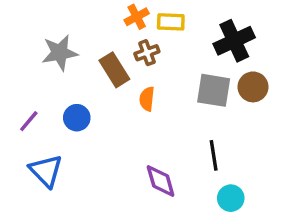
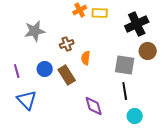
brown cross: (147, 53) -> (67, 44), moved
brown rectangle: (114, 70) -> (67, 75), moved
gray square: (214, 90) -> (125, 65), moved
purple line: (29, 121) -> (17, 71), turned -56

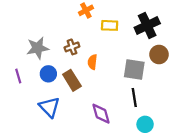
yellow rectangle: (100, 13) -> (110, 25), moved
gray star: (35, 31) -> (38, 48), moved
blue triangle: (27, 100) -> (49, 107), moved

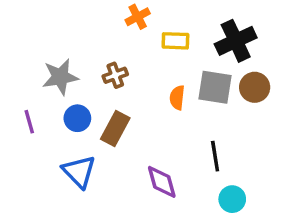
orange semicircle: (92, 62) -> (177, 98), moved
gray square: (134, 70) -> (215, 87), moved
brown rectangle: (72, 80) -> (115, 129), turned 60

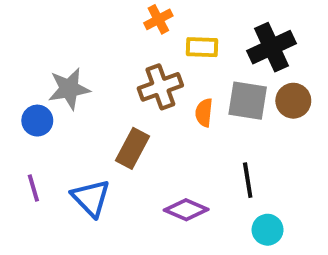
brown cross: (115, 75) -> (160, 87), moved, size x1.5
blue circle: (77, 118) -> (37, 121), moved
purple line: (29, 122) -> (33, 188), moved
purple diamond: (162, 182) -> (186, 210), turned -51

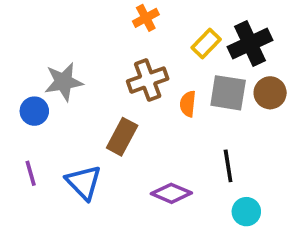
yellow rectangle: (202, 47) -> (206, 43), moved, turned -48

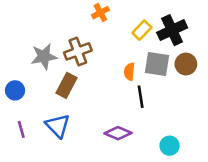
brown cross: (148, 80) -> (78, 51), moved
blue circle: (34, 111) -> (15, 90), moved
brown rectangle: (122, 137) -> (67, 85), moved
black line: (228, 166) -> (141, 97), moved
purple line: (31, 173) -> (21, 129), moved

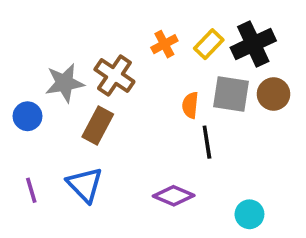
orange cross: (100, 13) -> (164, 44), moved
brown cross: (78, 51) -> (114, 76), turned -36
blue circle: (15, 90) -> (28, 116), moved

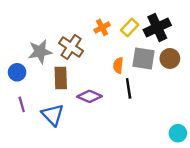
brown rectangle: (98, 125) -> (61, 78), turned -30
purple line: (31, 190) -> (22, 104), moved
purple diamond: (174, 196) -> (89, 96), moved
cyan circle: (249, 214) -> (178, 133), moved

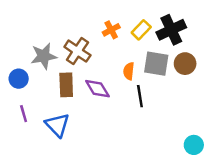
purple diamond: (89, 96) -> (97, 89), moved, turned 35

